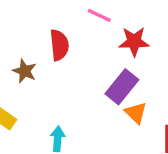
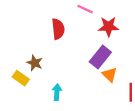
brown star: (25, 71) -> (35, 63), moved

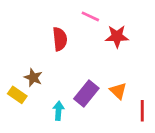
purple rectangle: (100, 57) -> (86, 94), moved

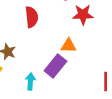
orange triangle: (118, 91) -> (69, 46), moved, turned -42

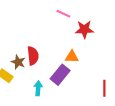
red semicircle: (32, 17) -> (33, 56), moved

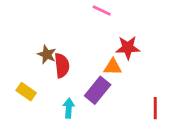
red star: (84, 29) -> (128, 48), moved
brown star: (18, 62) -> (47, 54), moved

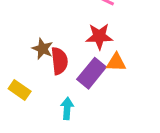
red star: (128, 48) -> (99, 36), moved
purple rectangle: (98, 90) -> (92, 73), moved

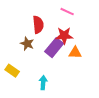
red semicircle: (59, 61) -> (38, 25), moved
purple rectangle: (92, 73) -> (54, 48), moved

